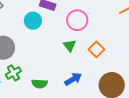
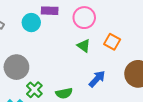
cyan circle: (33, 21) -> (31, 23), moved

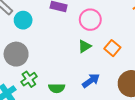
cyan circle: (31, 23) -> (23, 20), moved
green triangle: (84, 46) -> (84, 46), turned 40

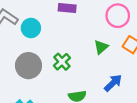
pink circle: (90, 20) -> (118, 16), moved
green cross: (29, 79) -> (62, 62), moved

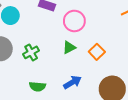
pink circle: (118, 16) -> (74, 21), moved

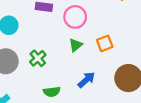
orange square: (97, 52) -> (105, 43), turned 35

